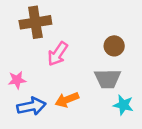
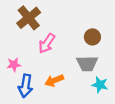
brown cross: (35, 22) -> (29, 18), turned -30
blue arrow: (31, 106) -> (25, 86), turned 110

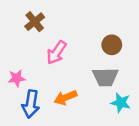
brown cross: (29, 18) -> (35, 22), size x0.7

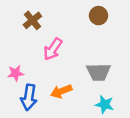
brown circle: (112, 45) -> (98, 16), moved
cyan star: (121, 103) -> (104, 104), moved

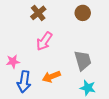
brown cross: (32, 20) -> (38, 13), moved
gray trapezoid: (98, 72) -> (83, 60), turned -105

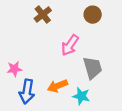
pink arrow: (44, 41) -> (70, 45), moved
cyan star: (88, 88) -> (81, 96), moved

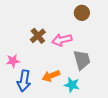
brown cross: (43, 15) -> (38, 36), moved
pink arrow: (70, 45) -> (62, 40), turned 42

